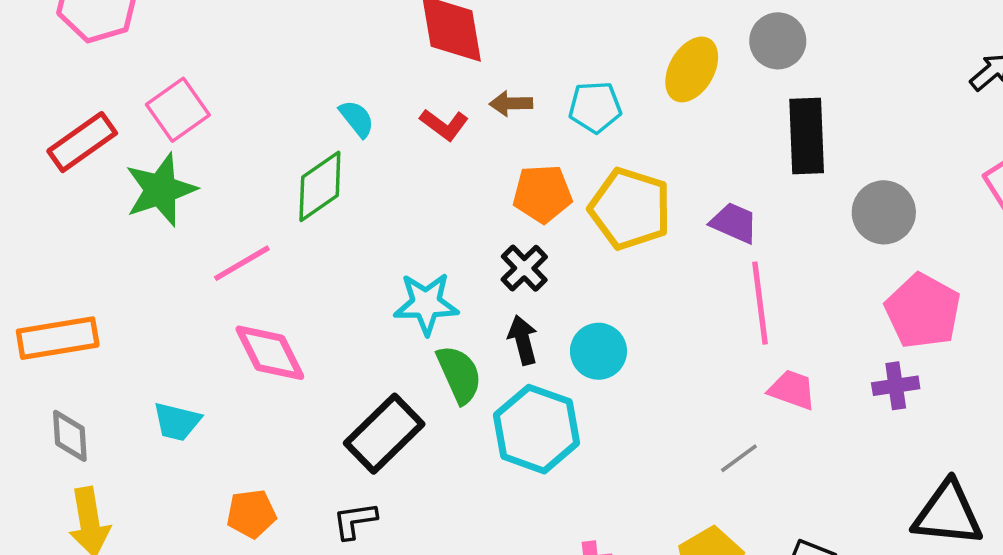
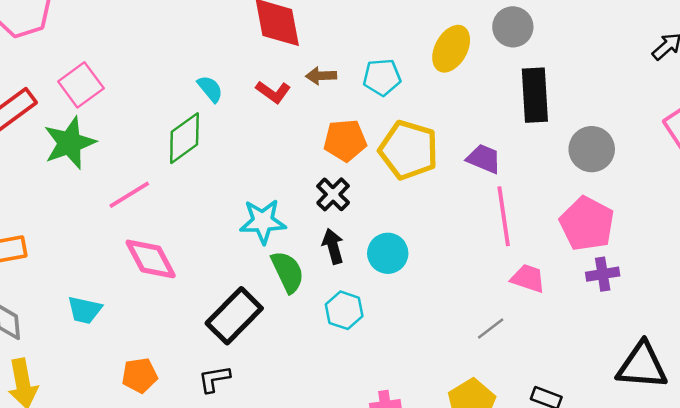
pink pentagon: (923, 311) -> (587, 224), moved
cyan hexagon: (536, 429) -> (344, 310), size x0.6

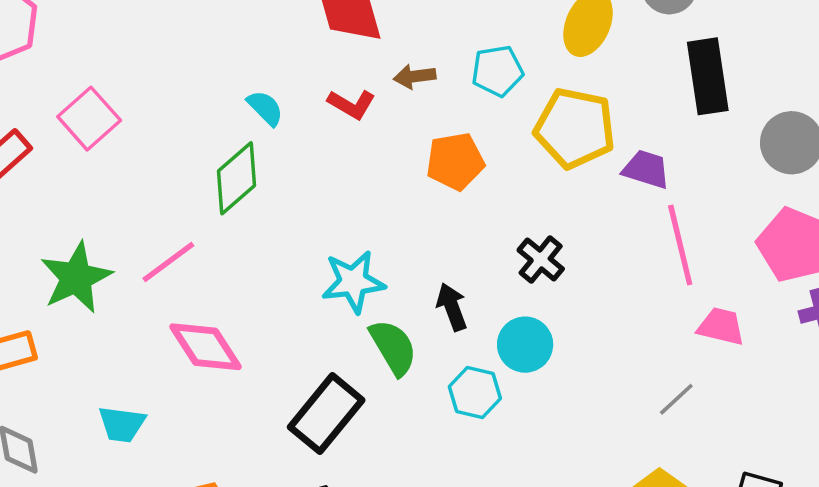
green star: (70, 143) -> (76, 278), moved
yellow pentagon: (409, 150) -> (575, 128), moved
black cross: (333, 194) -> (541, 260), moved
cyan circle: (388, 253) -> (525, 345), moved

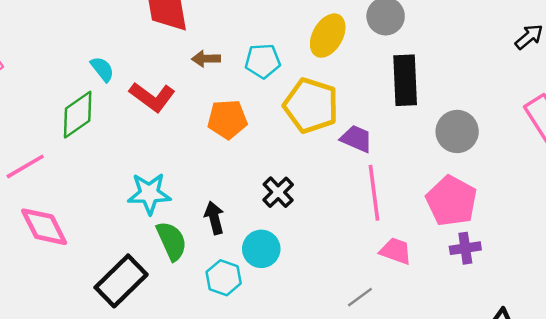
red L-shape: (352, 104) -> (152, 97), moved, size x1.4

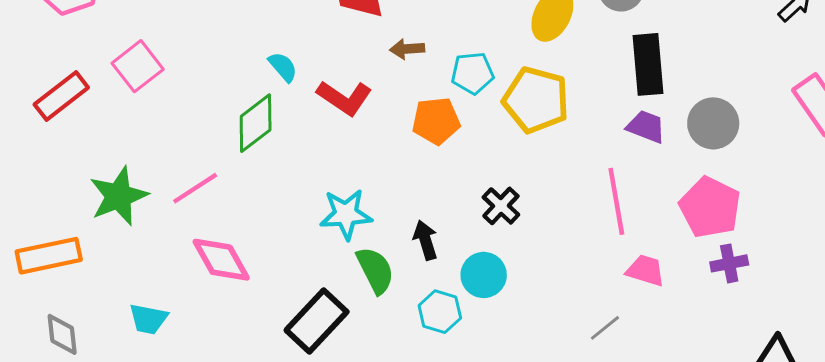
cyan pentagon: (263, 61) -> (472, 73), moved
purple trapezoid: (356, 139) -> (646, 127), moved

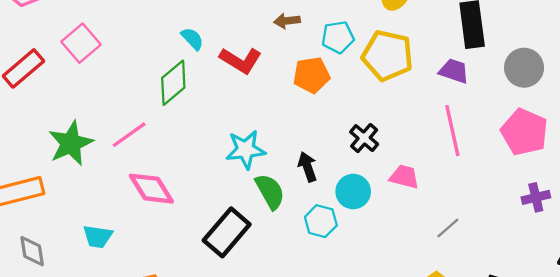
purple trapezoid: (646, 127) -> (454, 71), moved
purple cross: (729, 263) -> (536, 197), moved
pink trapezoid: (645, 270) -> (404, 177), moved

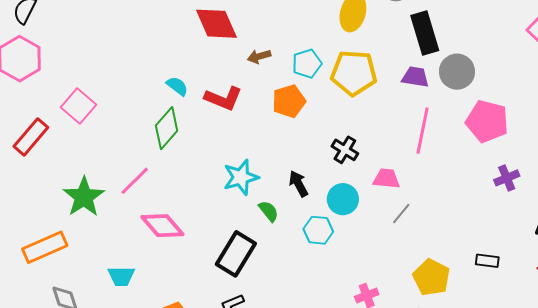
gray circle: (524, 68) -> (457, 72), moved
pink line: (452, 131) -> (423, 131), turned 33
green semicircle: (270, 191) -> (269, 211), size x0.7
gray line: (448, 228) -> (401, 214), moved

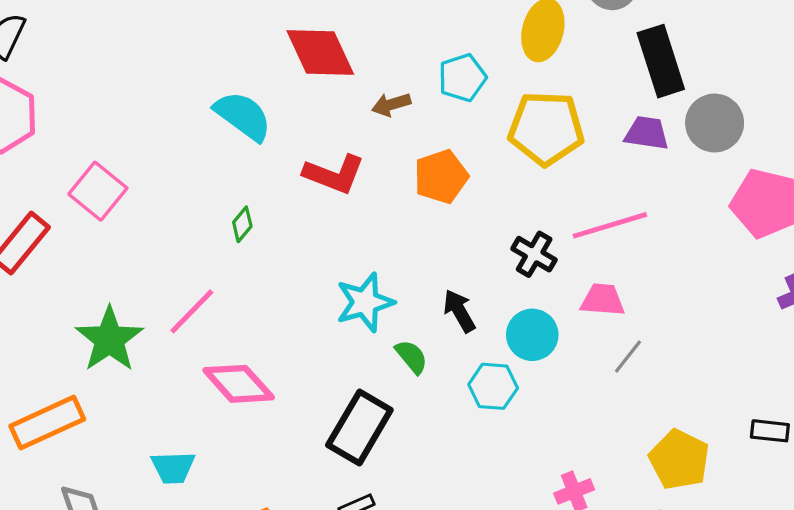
cyan pentagon: (307, 64) -> (462, 78), moved
cyan semicircle: (177, 86) -> (243, 116), moved, size x1.6
green diamond: (167, 128) -> (242, 224), size x0.5
pink line: (423, 131) -> (610, 225), moved, turned 63

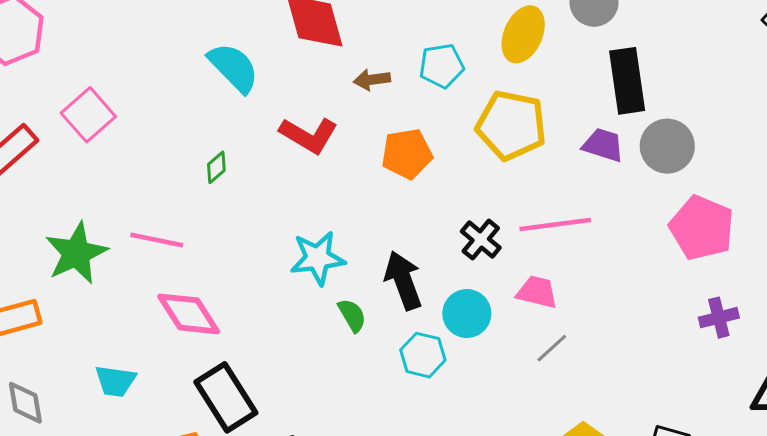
pink line: (192, 311) -> (157, 240), turned 48
black arrow: (459, 311) -> (403, 280), size x1.4
black rectangle: (359, 428) -> (226, 397), moved, turned -72

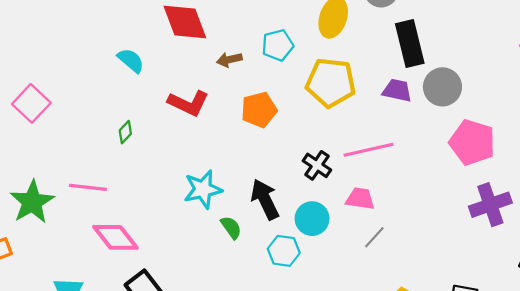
cyan semicircle: (234, 68) -> (131, 60), size x0.7
purple cross: (719, 318) -> (490, 205), size x1.5

